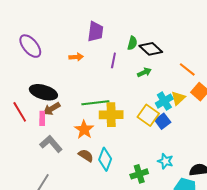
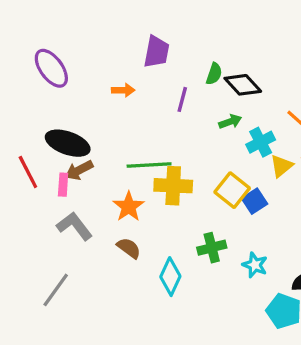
cyan cross: (164, 101) -> (261, 142), moved
cyan diamond: (105, 159) -> (170, 277), moved
green cross: (139, 174) -> (212, 248), moved

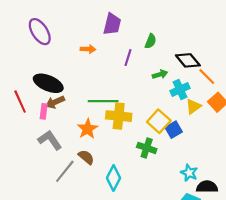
black diamond: (243, 85) -> (188, 60), moved
green cross: (212, 248) -> (147, 148), moved, turned 30
cyan star: (255, 265) -> (189, 173), moved
gray line: (56, 290) -> (65, 171), moved

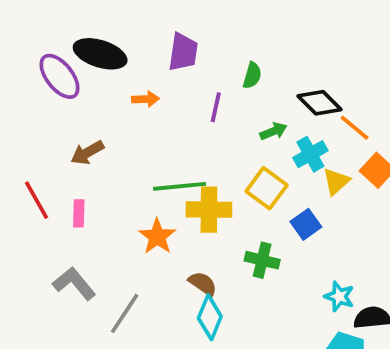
black ellipse: (48, 83) -> (100, 54), moved
brown arrow: (55, 102) -> (87, 153), moved
yellow square: (159, 121) -> (267, 188), moved
gray L-shape: (50, 140) -> (74, 284), moved
brown semicircle: (86, 157) -> (203, 284), moved

